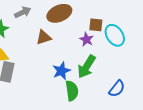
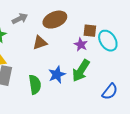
green semicircle: (72, 91) -> (35, 85), moved

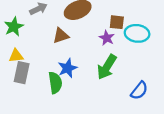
cyan ellipse: (108, 41) -> (137, 33), turned -50
blue star: (57, 75) -> (68, 68), moved

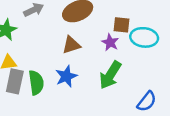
brown triangle: (61, 36) -> (71, 45), moved
green semicircle: (55, 83) -> (36, 83), moved

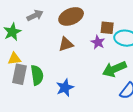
green arrow: (110, 75) -> (114, 69), moved, turned 35
blue star: (66, 76) -> (65, 88), moved

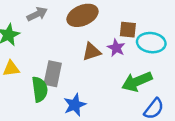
brown triangle: (66, 44) -> (92, 52), moved
gray rectangle: (19, 74) -> (53, 74), moved

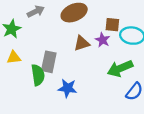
blue star: (75, 105) -> (67, 88), turned 30

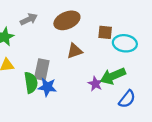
purple star: (103, 40) -> (95, 84), moved
blue star: (67, 88) -> (47, 87), moved

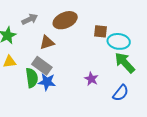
brown triangle: (75, 51) -> (47, 42), moved
gray rectangle: (42, 70) -> (42, 66), turned -66
green arrow: (113, 76) -> (125, 63), moved, turned 70

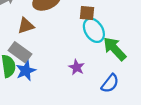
cyan ellipse: (119, 41) -> (94, 30), moved, turned 50
blue star: (47, 82) -> (26, 71), turned -30

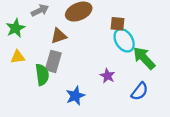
gray rectangle: (20, 52) -> (53, 61), turned 70
blue star: (26, 71) -> (75, 96), moved

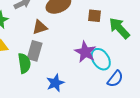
cyan ellipse: (124, 40) -> (101, 59), moved
green arrow: (144, 58) -> (119, 28), moved
purple star: (107, 76) -> (85, 52), moved, size x1.5

